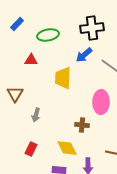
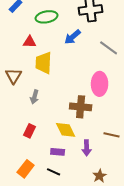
blue arrow: (84, 55) -> (73, 37), moved
yellow trapezoid: (63, 78) -> (44, 63), moved
brown cross: (82, 125) -> (81, 107), size x1.5

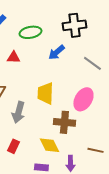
yellow trapezoid: (44, 63) -> (45, 93), moved
pink ellipse: (100, 84) -> (83, 99), turned 30
gray arrow: (35, 97) -> (18, 112), size x1.5

